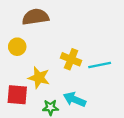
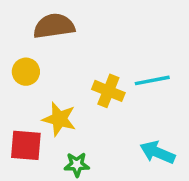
cyan line: (100, 65) -> (152, 80), moved
cyan arrow: (74, 99) -> (157, 152), moved

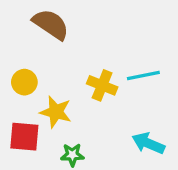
brown semicircle: (54, 26) -> (51, 24), turned 42
yellow circle: (26, 72) -> (24, 82), moved

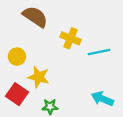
yellow cross: (102, 85) -> (71, 38), moved
red square: (24, 137) -> (17, 94), turned 30

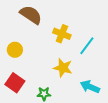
cyan line: (99, 52) -> (87, 46), turned -42
yellow star: (39, 77) -> (63, 68), moved

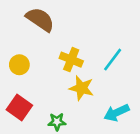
yellow cross: (62, 34) -> (71, 60), moved
cyan arrow: (90, 87) -> (116, 113), turned -48

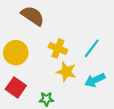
yellow circle: (19, 65) -> (16, 53), size x1.5
cyan arrow: (116, 113) -> (95, 80), moved

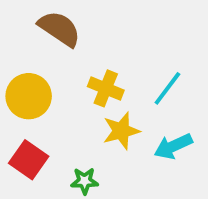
yellow star: (66, 72) -> (121, 131), turned -30

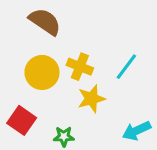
yellow circle: (29, 96) -> (42, 72), moved
cyan arrow: (173, 146) -> (137, 131), moved

